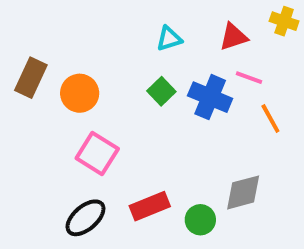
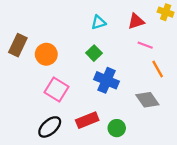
blue cross: (210, 97) -> (106, 80), moved
gray diamond: (243, 192) -> (147, 100), moved, turned 70

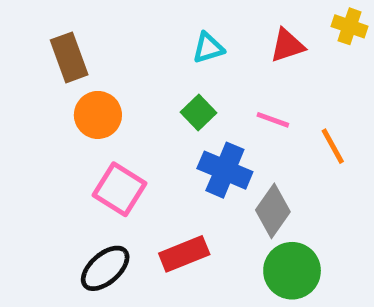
brown rectangle: (18, 45) -> (69, 57), moved, turned -45
pink line: (145, 45) -> (273, 120), moved
gray diamond: (147, 100) -> (273, 211), moved, turned 70
green circle: (117, 128) -> (292, 271), moved, size x1.5

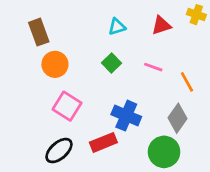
blue cross: (225, 170) -> (126, 116), moved
gray diamond: (273, 211) -> (177, 118), moved

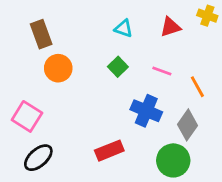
cyan triangle: (117, 27) -> (124, 28), turned 36
pink square: (67, 106) -> (27, 116), moved
blue cross: (126, 116) -> (146, 111), moved
black ellipse: (59, 151) -> (38, 158), moved

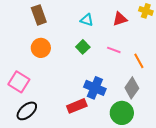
brown rectangle: (41, 34) -> (39, 15), moved
blue cross: (146, 111) -> (95, 88), moved

